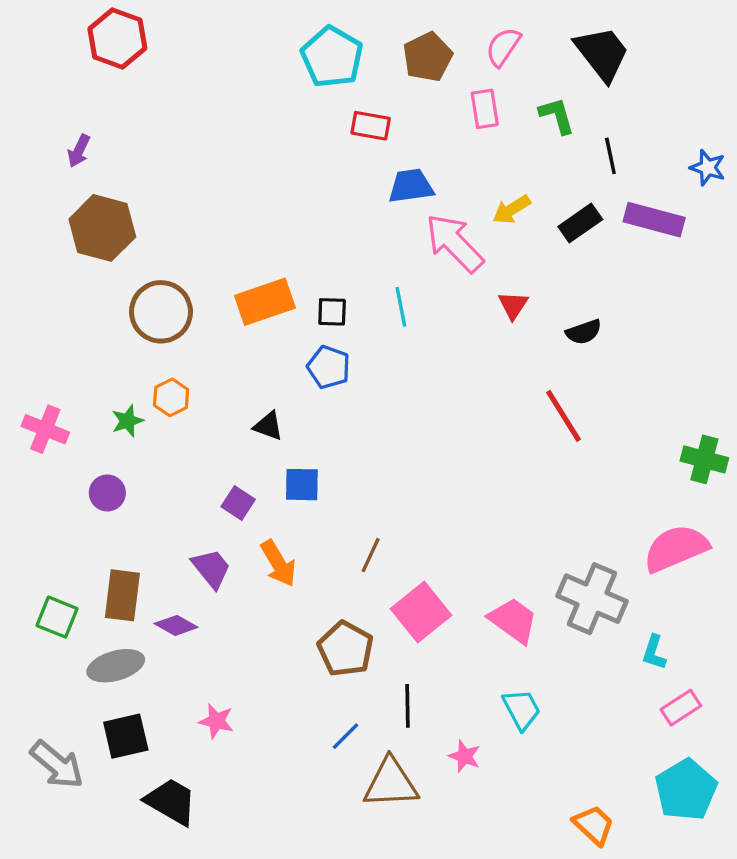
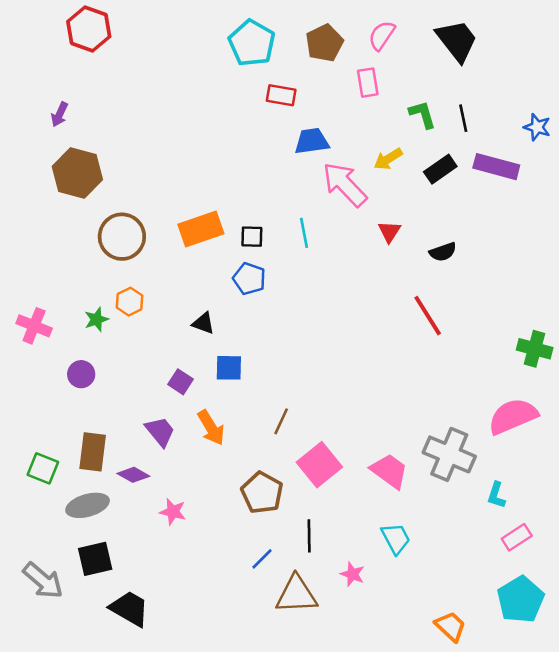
green L-shape: (557, 116) -> (422, 114), moved
pink star: (216, 721) -> (173, 512), moved

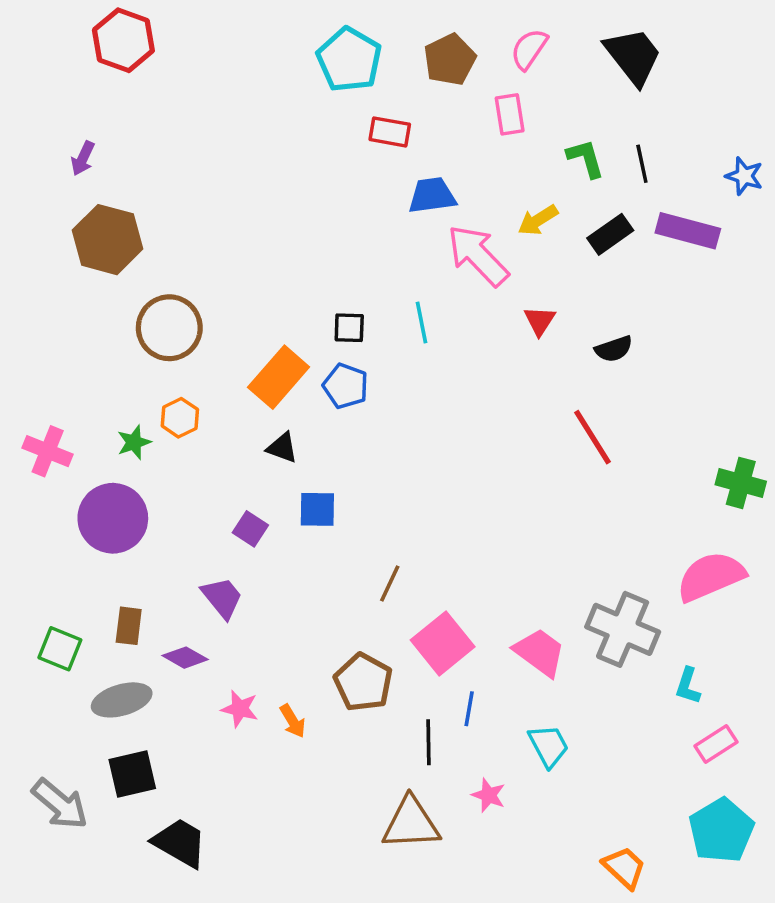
orange rectangle: (201, 229) -> (279, 377), moved, turned -30
purple circle: (81, 374) -> (113, 518), size x1.8
orange arrow: (211, 428) -> (293, 721), moved, size x0.7
brown rectangle: (93, 452) -> (129, 626), size x0.7
blue line: (262, 559) -> (469, 709), moved, turned -35

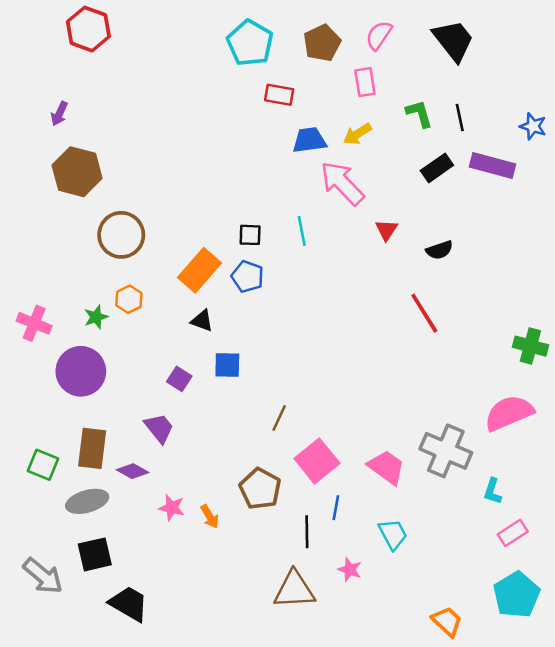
yellow arrow: (538, 220) -> (357, 134), moved
brown rectangle: (129, 626) -> (92, 448), size x1.5

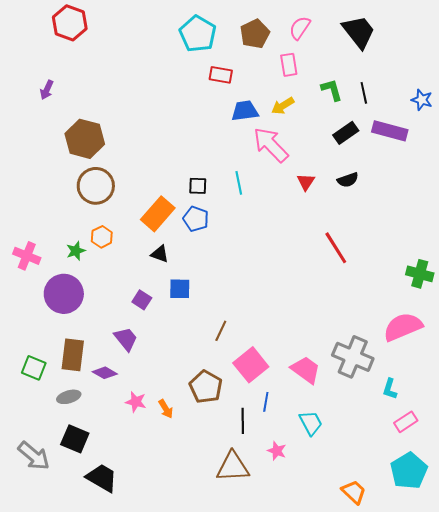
brown hexagon: (77, 172) -> (85, 139), moved
black semicircle: (439, 250) -> (348, 180), moved
gray ellipse: (87, 501) -> (69, 397), size x0.7
black square: (95, 554) -> (75, 439), turned 36

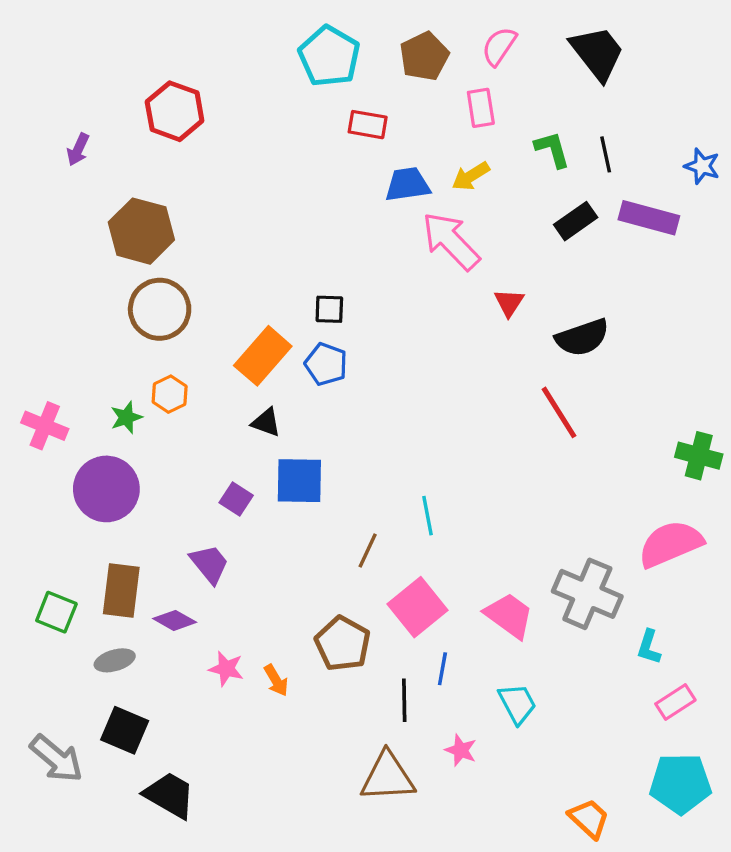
red hexagon: (70, 23) -> (175, 111), moved
black semicircle: (348, 180) -> (582, 338), moved, size x1.5
cyan line: (239, 183) -> (428, 516), moved
blue square: (180, 289) -> (299, 481), size x1.4
cyan pentagon: (409, 471) -> (680, 784), turned 30

